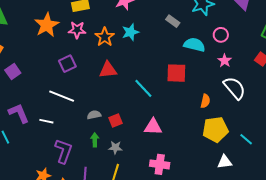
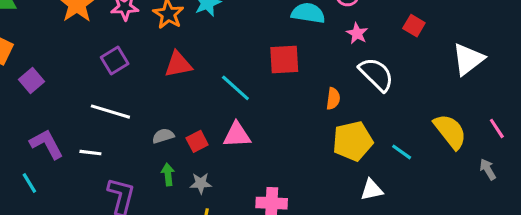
pink triangle: (153, 127) -> (237, 135), moved

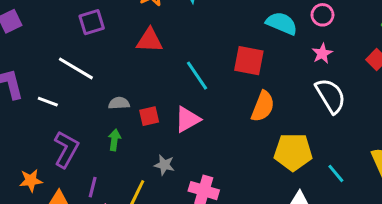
orange semicircle: (333, 99) -> (263, 106), moved, size x1.5
pink triangle: (237, 135) -> (187, 119), turned -40
gray star: (201, 183) -> (164, 165), moved

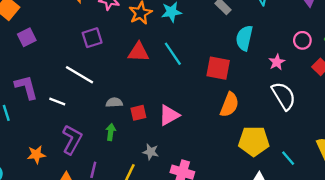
pink circle: (322, 15) -> (302, 40), moved
cyan semicircle: (282, 23) -> (244, 38), turned -100
cyan line: (197, 76) -> (173, 54), moved
orange star: (31, 180) -> (36, 155), moved

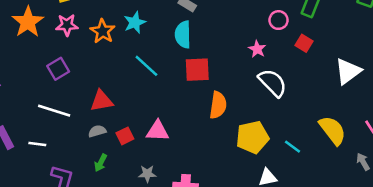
cyan semicircle: (244, 38) -> (183, 35), moved
red triangle: (138, 52) -> (102, 101), moved
pink triangle: (169, 115) -> (158, 131), turned 45
green arrow: (111, 132) -> (101, 163), turned -147

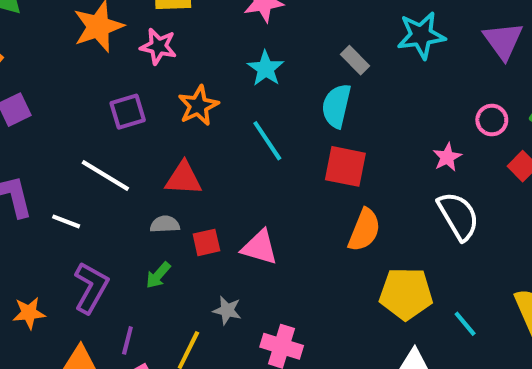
cyan star: (135, 22) -> (266, 68), turned -30
orange star: (103, 31) -> (198, 106), moved

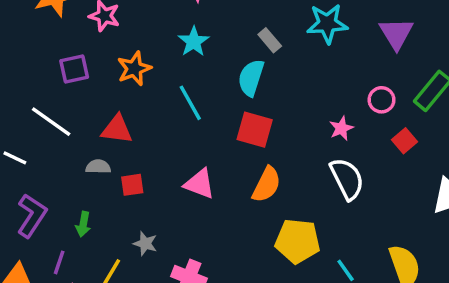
pink triangle: (260, 247) -> (200, 184), moved
green arrow: (158, 275) -> (83, 224), moved, turned -35

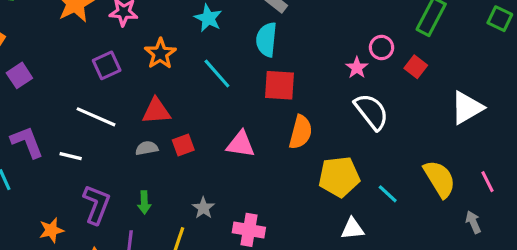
pink circle: (381, 100) -> (381, 47), moved
red square: (132, 185) -> (183, 145), moved
gray star: (145, 244) -> (203, 208), turned 30

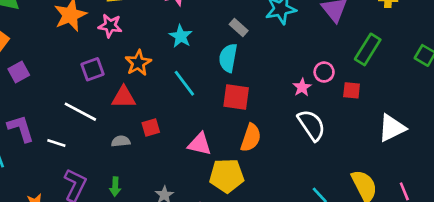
red square: (416, 67) -> (352, 90), turned -36
red triangle: (156, 111) -> (124, 97), moved
red square: (183, 145) -> (151, 128), moved
yellow pentagon: (339, 177) -> (227, 176), moved

